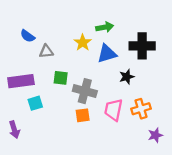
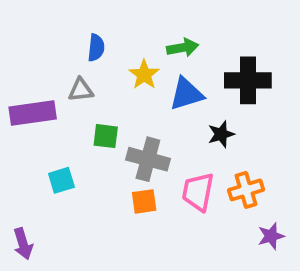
blue semicircle: (28, 36) -> (96, 48), moved, turned -120
purple rectangle: (21, 81) -> (33, 113), moved
purple arrow: (14, 130) -> (23, 244), moved

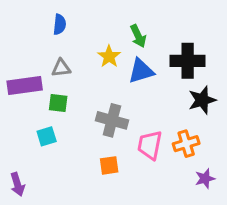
blue semicircle: (96, 48) -> (60, 24), moved
green arrow: (183, 48) -> (138, 36), turned 75
black star: (221, 134) -> (202, 100), moved, size x1.4
green square: (106, 136) -> (58, 103), moved
orange square: (144, 201) -> (109, 165), moved

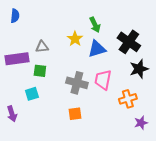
blue semicircle: (60, 24) -> (15, 16), moved
black cross: (188, 61) -> (129, 42), turned 35
pink trapezoid: (150, 145) -> (103, 80), moved
purple arrow: (17, 184) -> (12, 114), moved

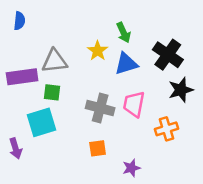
gray triangle: (42, 47) -> (55, 61), size x1.5
cyan square: (32, 94) -> (42, 122), size x1.6
purple star: (141, 123) -> (131, 168), moved

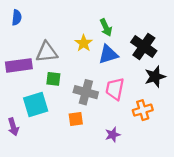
green square: (52, 92) -> (53, 79), moved
orange square: (98, 148) -> (76, 119), moved
purple star: (131, 168) -> (113, 135), moved

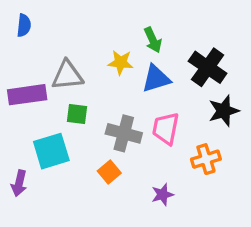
yellow star: (84, 43) -> (121, 62), turned -30
orange square: (76, 119) -> (109, 172), turned -32
purple arrow: (13, 127) -> (19, 183), turned 30

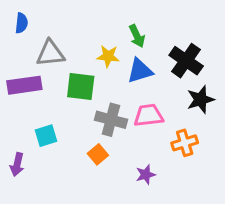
gray triangle: (67, 75) -> (50, 53), moved
green square: (77, 114) -> (81, 87), moved, size x1.5
pink trapezoid: (166, 129) -> (148, 115), turned 72
cyan square: (51, 151) -> (46, 136), size x0.7

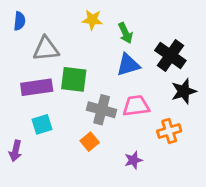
yellow star: (108, 56) -> (92, 20), moved
purple rectangle: (24, 85) -> (37, 87), moved

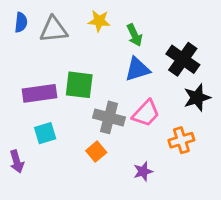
gray triangle: (46, 49) -> (54, 29), moved
pink trapezoid: (136, 106) -> (146, 113), turned 140
purple arrow: (15, 151) -> (17, 161), turned -30

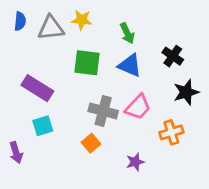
yellow star: (99, 21) -> (82, 20), moved
black cross: (183, 59) -> (173, 56), size x0.7
blue triangle: (137, 69) -> (130, 65), turned 40
green square: (79, 85) -> (87, 63), moved
purple rectangle: (39, 93) -> (37, 88), turned 40

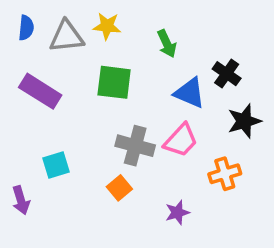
blue triangle: (130, 65) -> (190, 93), moved
purple rectangle: (37, 88) -> (40, 91), moved

